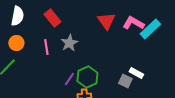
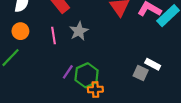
green hexagon: (87, 77) -> (87, 75), moved
purple line: (69, 79) -> (68, 72), moved

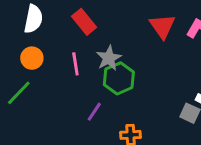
green hexagon: (87, 75) -> (119, 78), moved

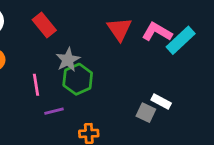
pink line: (75, 64) -> (36, 85), moved
purple line: (94, 112) -> (54, 111), turned 42

